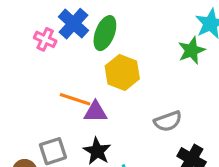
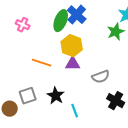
blue cross: (73, 24) -> (77, 15), moved
purple triangle: (95, 112) -> (73, 64), moved

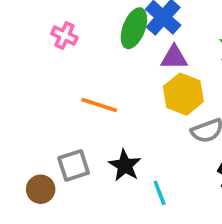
yellow hexagon: (72, 46) -> (183, 94), moved
purple triangle: (73, 64) -> (174, 57), moved

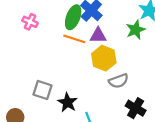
orange line: (99, 105) -> (74, 39), moved
gray square: (74, 165) -> (42, 90), moved, turned 36

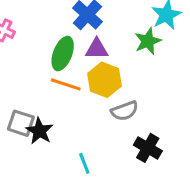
green ellipse: (73, 17) -> (63, 54), moved
orange line: (74, 39) -> (66, 84), moved
black star: (67, 102) -> (39, 131), moved

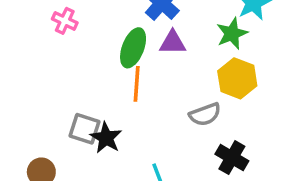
yellow hexagon: (104, 80) -> (237, 78), moved
orange line: (66, 84) -> (137, 84), turned 76

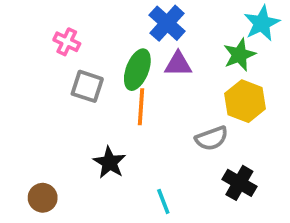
gray square: (84, 129) -> (87, 86), moved

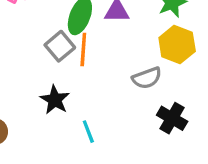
gray square: (87, 86) -> (60, 46), moved, turned 32
cyan line: (163, 201) -> (88, 132), moved

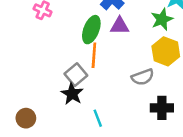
gray square: (60, 46) -> (76, 75), moved
black cross: (172, 118) -> (162, 108), turned -30

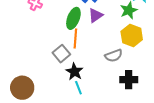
purple triangle: (120, 26) -> (96, 15), turned -35
black star: (72, 94) -> (74, 72), moved
brown circle: (26, 118) -> (22, 88), size x1.5

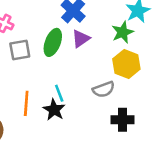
orange line: (75, 38) -> (26, 103), moved
gray square: (61, 54) -> (20, 50), moved, turned 30
cyan line: (78, 88) -> (59, 93), moved

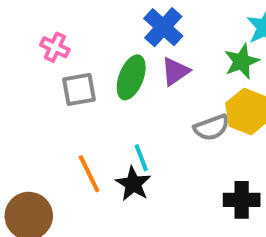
gray semicircle: (104, 89) -> (211, 128), moved
orange line: (26, 103) -> (89, 174), turned -30

